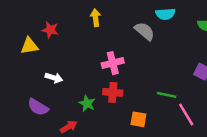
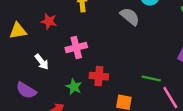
red star: (50, 30) -> (49, 21), moved
pink cross: (113, 63) -> (76, 47), moved
white arrow: (54, 78) -> (42, 62), turned 35

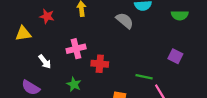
red star: (49, 21) -> (47, 16), moved
red cross: (99, 76) -> (100, 64), moved

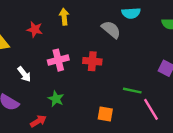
red star: (47, 16) -> (35, 30), moved
red cross: (100, 64) -> (92, 61), moved

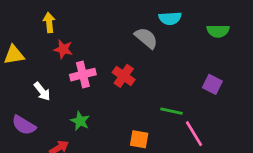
yellow arrow: (64, 17) -> (49, 23), moved
red star: (35, 30) -> (63, 49), moved
red cross: (92, 61) -> (124, 76), turned 30

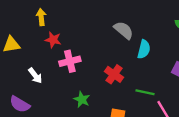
cyan semicircle: (170, 18) -> (144, 49), moved, turned -72
red cross: (124, 76) -> (114, 74), moved
green star: (80, 121) -> (82, 99), moved

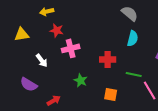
yellow arrow: (41, 17) -> (47, 11), turned -96
gray semicircle: (124, 30) -> (130, 13), moved
red cross: (114, 74) -> (108, 59), turned -35

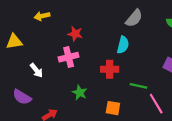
gray semicircle: (130, 13) -> (134, 18), turned 90
red star: (57, 30) -> (75, 34), moved
cyan semicircle: (133, 38) -> (123, 45), moved

